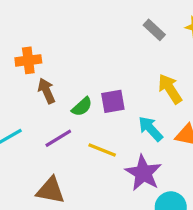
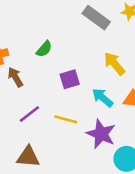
gray rectangle: (154, 30) -> (96, 18), size x1.5
green semicircle: (82, 107) -> (44, 49), moved

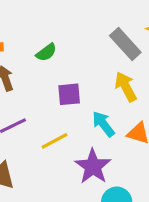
gray rectangle: (96, 18) -> (125, 44), moved
yellow line: (66, 119) -> (55, 141), turned -55

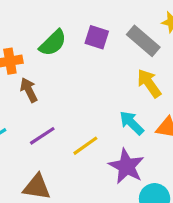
green semicircle: (46, 52) -> (53, 43), moved, size x1.4
purple square: (69, 94) -> (97, 37), moved, turned 30

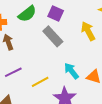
gray rectangle: (143, 41) -> (53, 36), moved
yellow arrow: (149, 83) -> (88, 31), moved

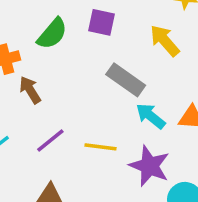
gray rectangle: (53, 36) -> (126, 80), moved
yellow line: (40, 82) -> (100, 147), turned 48

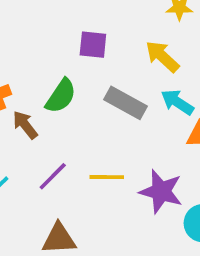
green semicircle: (52, 34) -> (61, 96), moved
cyan arrow: (151, 116) -> (177, 102), moved

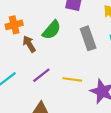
gray rectangle: (125, 103) -> (88, 38), turned 35

